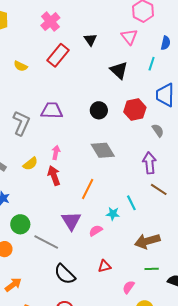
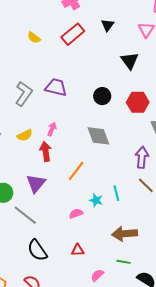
purple triangle: (71, 221) -> (36, 183), moved

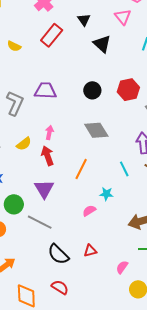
black triangle: (130, 61) -> (102, 44), moved
cyan line: (116, 193) -> (124, 169), moved
red triangle: (78, 250) -> (90, 251), moved

